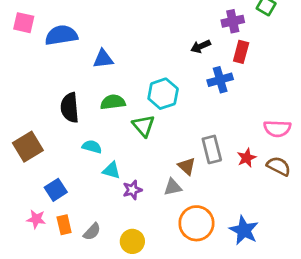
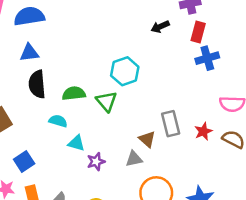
blue triangle: (103, 59) -> (29, 53), moved
blue cross: (220, 80) -> (207, 58), moved
green semicircle: (113, 102) -> (74, 93), moved

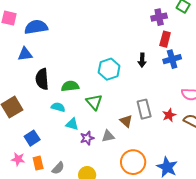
black arrow: (160, 27) -> (142, 60), moved, turned -64
blue triangle: (29, 53) -> (25, 54), moved
green triangle: (106, 101) -> (94, 102), moved
gray triangle: (134, 159) -> (108, 136), moved

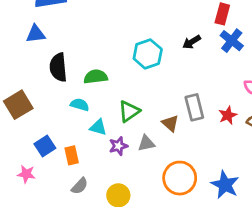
blue cross: (172, 59) -> (232, 41), turned -36
black arrow: (142, 60) -> (192, 42), turned 56
green triangle: (94, 102) -> (129, 111), moved, turned 36
orange rectangle: (38, 163) -> (72, 155), moved

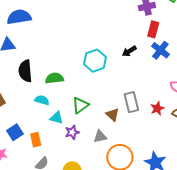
gray triangle: (146, 143) -> (100, 136), moved

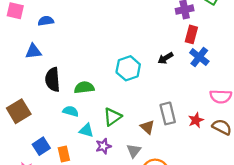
blue semicircle: (19, 17) -> (46, 21), size x0.6
gray triangle: (100, 136) -> (134, 151), turned -40

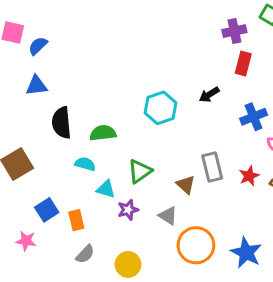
blue semicircle: (46, 21) -> (38, 46), moved, turned -35
blue cross: (199, 57) -> (254, 117), moved, turned 30
gray triangle: (134, 151) -> (168, 216), turned -35

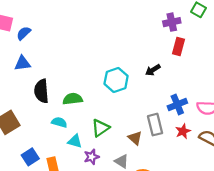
blue cross: (254, 117) -> (177, 104), moved

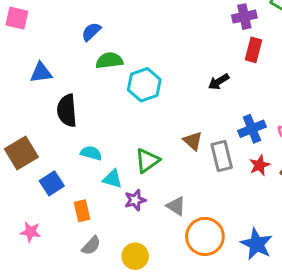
blue semicircle: (24, 33) -> (91, 32), moved
cyan hexagon: (116, 80) -> (144, 85), moved
green semicircle: (73, 99) -> (109, 61), moved
brown triangle: (135, 138) -> (193, 141), moved
blue square: (30, 157) -> (52, 183), moved

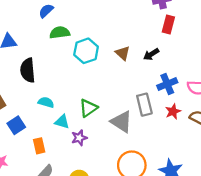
black arrow: (219, 82) -> (151, 54), moved
brown triangle: (193, 141) -> (123, 53), moved
gray triangle: (176, 206) -> (122, 122), moved, size x1.5

